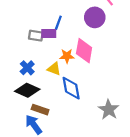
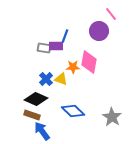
blue cross: (27, 68) -> (46, 79), moved
blue diamond: (71, 88) -> (73, 111), moved, turned -35
brown rectangle: (40, 110) -> (32, 115), moved

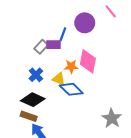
purple circle: (99, 31) -> (85, 23), moved
gray rectangle: (44, 48) -> (41, 47), turned -56
blue cross: (46, 79) -> (36, 75), moved
blue diamond: (73, 111) -> (71, 89), moved

